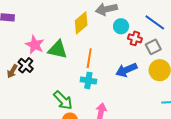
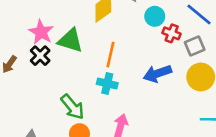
black cross: (26, 65) -> (40, 56), moved

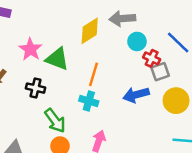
gray square: (195, 46) -> (160, 72), moved
black cross: (40, 56) -> (36, 88), moved, turned -36

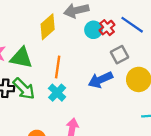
red cross: (152, 58) -> (107, 28), moved, turned 35
cyan cross: (89, 101) -> (57, 93), turned 36
green arrow: (55, 121) -> (24, 89), moved

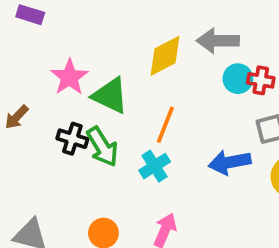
red cross: (107, 28) -> (261, 80), turned 35

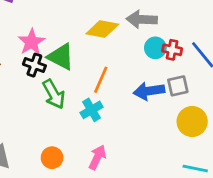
yellow diamond: (165, 56) -> (102, 29), turned 36
black cross: (72, 139) -> (34, 65), moved
blue arrow: (230, 162) -> (149, 91), moved

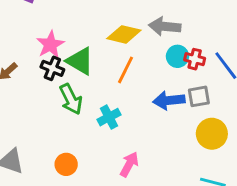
orange line: (101, 80) -> (125, 70), moved
pink arrow: (97, 157) -> (129, 164), moved

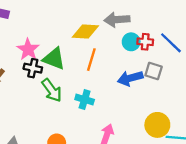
gray square: (199, 96) -> (154, 71), turned 36
cyan cross: (109, 117) -> (85, 99), turned -36
yellow circle: (212, 134) -> (157, 125), moved

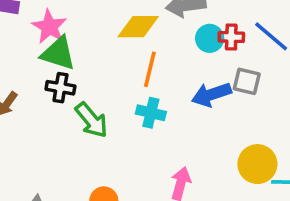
pink star: (28, 49) -> (49, 27), moved
green triangle: (54, 59) -> (58, 53), moved
cyan cross: (85, 99) -> (151, 113), moved

